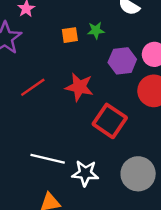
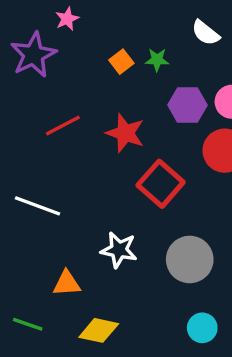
orange square: (70, 35) -> (121, 62), turned -36
white line: (48, 159) -> (38, 206), moved

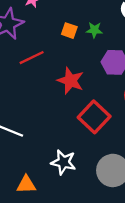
orange square: (121, 62) -> (69, 31), turned -35
red line: (63, 125) -> (32, 58), moved

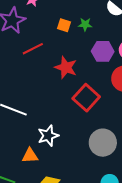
white star: (63, 162) -> (48, 136), moved, turned -30

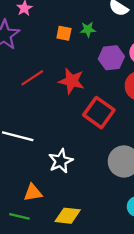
red line: (33, 49) -> (32, 78), moved
orange triangle: (30, 156) -> (33, 193), moved

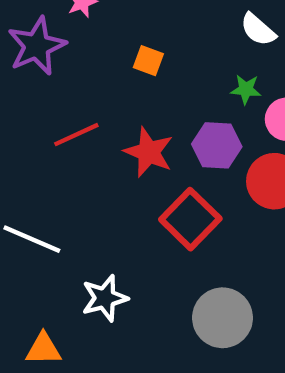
green star: (88, 29) -> (246, 89), moved
purple hexagon: (111, 58) -> (217, 145), moved

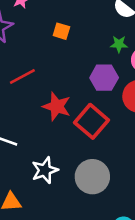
red star: (149, 152) -> (57, 106), moved
gray circle: (223, 318) -> (92, 177), moved

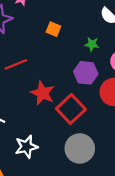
green star: (119, 44) -> (92, 44), moved
gray circle: (92, 177) -> (80, 148), moved

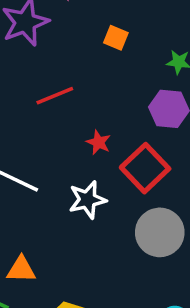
red star: (43, 93) -> (99, 142), size x0.6
white star: (26, 147) -> (87, 200), moved

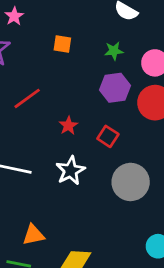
red star: (99, 142) -> (68, 126), turned 30
red square: (145, 168) -> (108, 136), size x0.6

